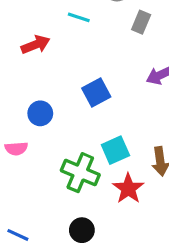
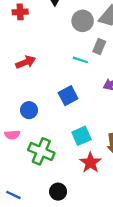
cyan line: (79, 17) -> (80, 60), moved
green cross: (80, 173) -> (41, 151), moved

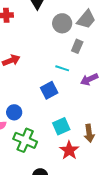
cyan line: (80, 60) -> (62, 68), moved
blue circle: (29, 110) -> (14, 112), moved

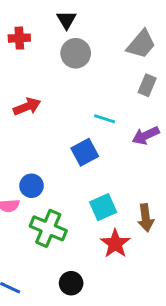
gray circle: (62, 23) -> (76, 53), moved
gray rectangle: (77, 46) -> (147, 85), moved

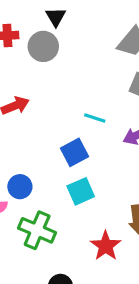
gray circle: (76, 53) -> (43, 46), moved
cyan square: (103, 207) -> (81, 191), moved

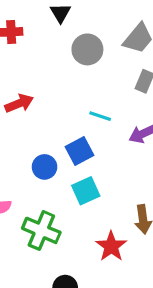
gray circle: (43, 46) -> (87, 49), moved
blue circle: (20, 187) -> (45, 167), moved

